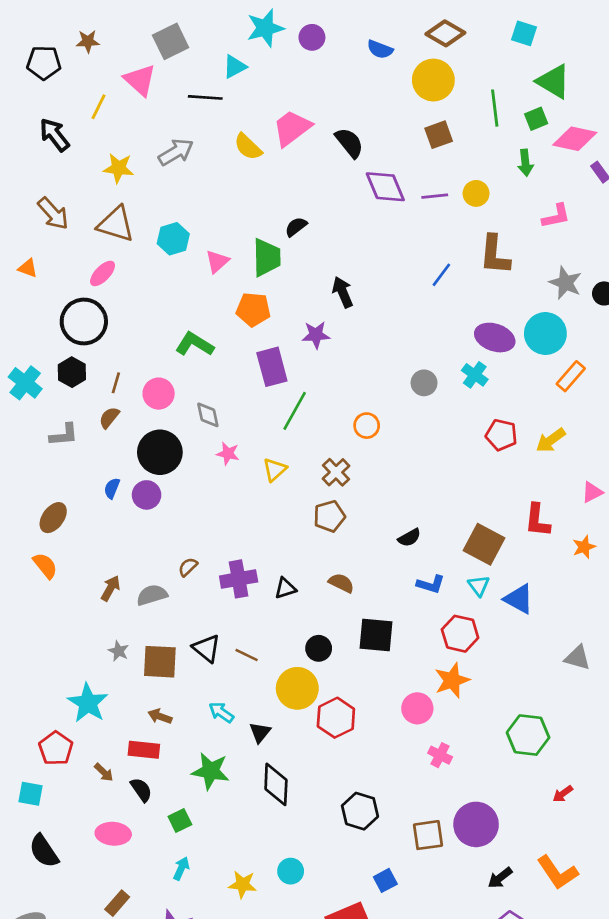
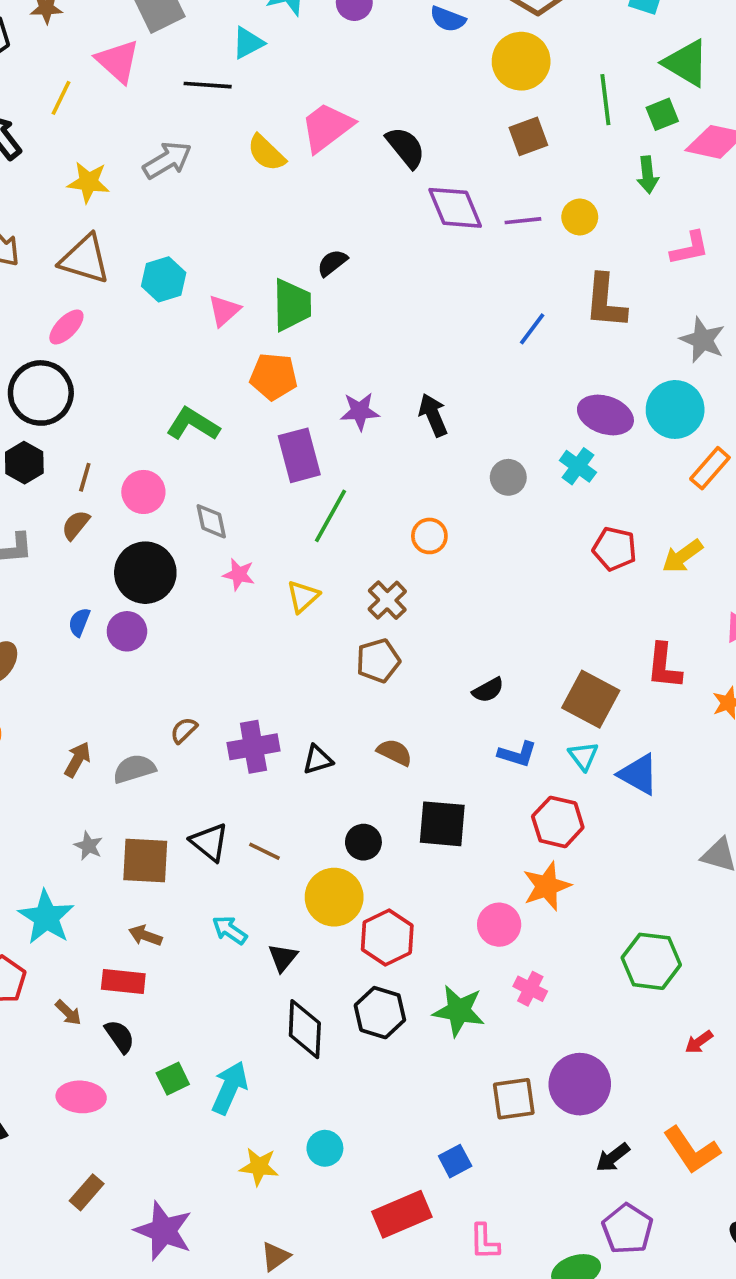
black arrow: (343, 292) -> (433, 415), moved
green star: (211, 771) -> (459, 1011), moved
black hexagon: (360, 811) -> (380, 1013), moved
cyan arrow: (181, 868) -> (230, 1088), moved, size x1.6

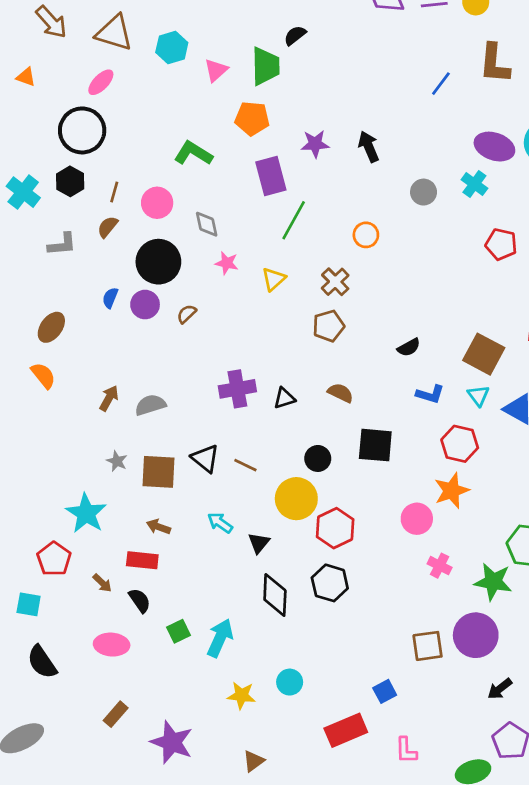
brown semicircle: (184, 730) -> (187, 314), moved
green star: (459, 1011) -> (493, 582), moved

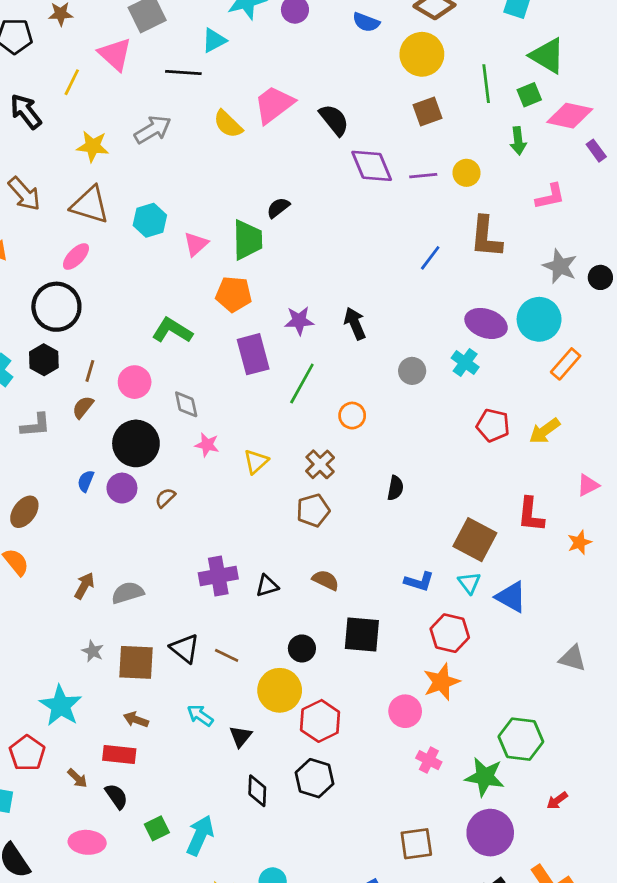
green line: (294, 220) -> (302, 383), moved
black semicircle: (409, 347) -> (395, 488), moved, turned -50
black diamond: (275, 595) -> (257, 791), size x0.7
purple circle: (476, 635) -> (490, 833), moved

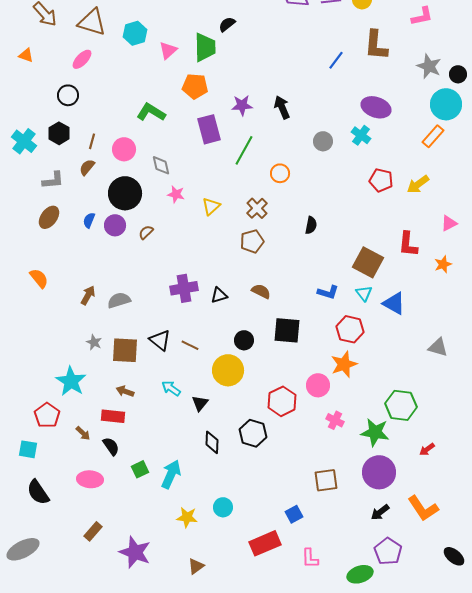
black circle: (56, 307) -> (68, 95), size x0.6
cyan circle: (539, 319) -> (446, 104), moved
brown ellipse: (24, 512) -> (49, 217), moved
red hexagon: (320, 721) -> (282, 401), moved

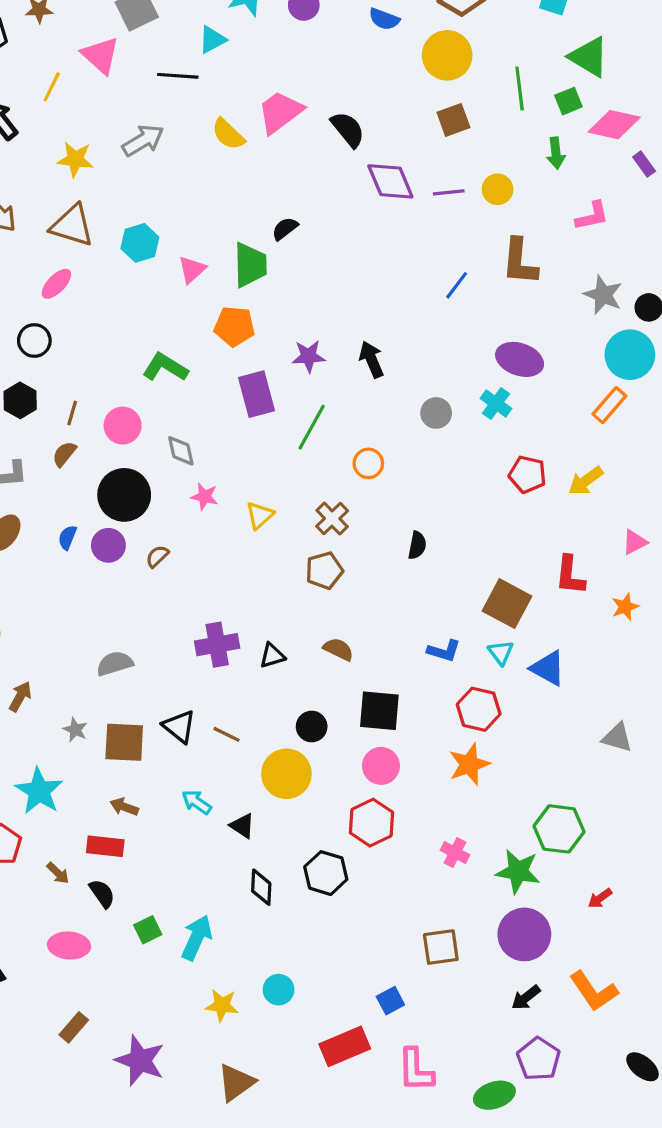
brown arrow: (88, 295) -> (20, 697), moved
pink circle: (318, 385) -> (381, 766), moved
black triangle: (200, 403) -> (242, 826), turned -36
pink L-shape: (310, 558) -> (416, 1070), size x1.4
brown triangle: (196, 566) -> (236, 1083), size x1.5

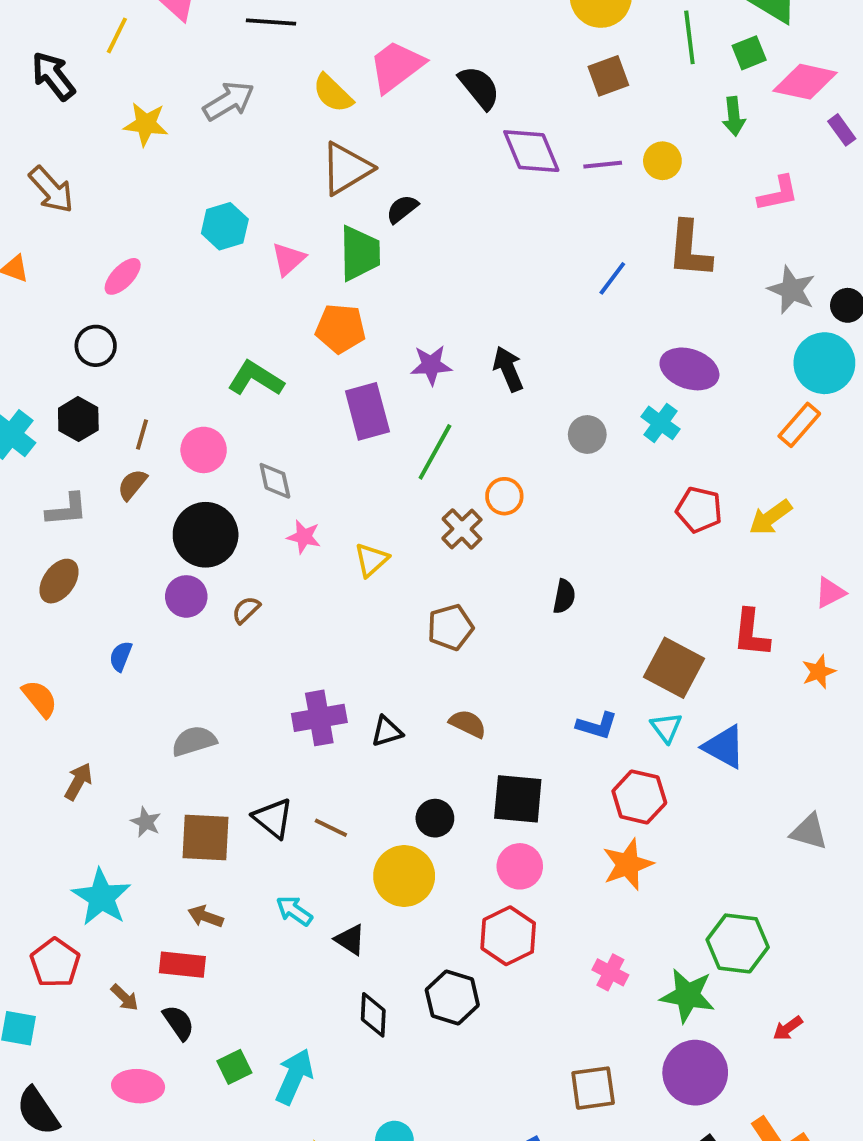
brown triangle: (72, 225) -> (346, 168), moved, turned -48
brown cross: (332, 519) -> (462, 529), moved
blue semicircle: (67, 537) -> (121, 656), moved

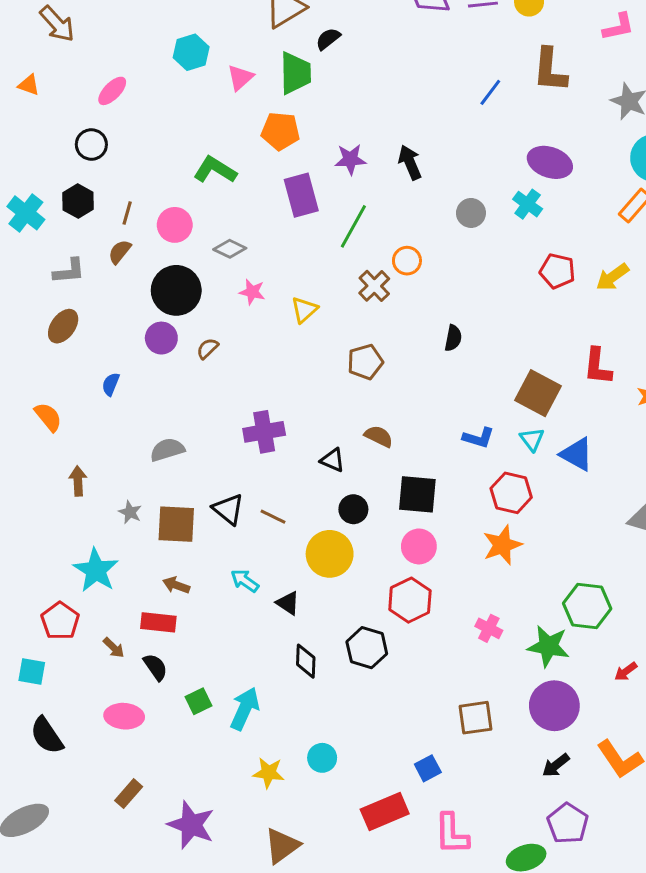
gray diamond: (275, 481) -> (230, 249), turned -52
black triangle: (387, 731) -> (333, 460), moved, turned 40
brown arrow: (78, 782) -> (78, 481), turned -32

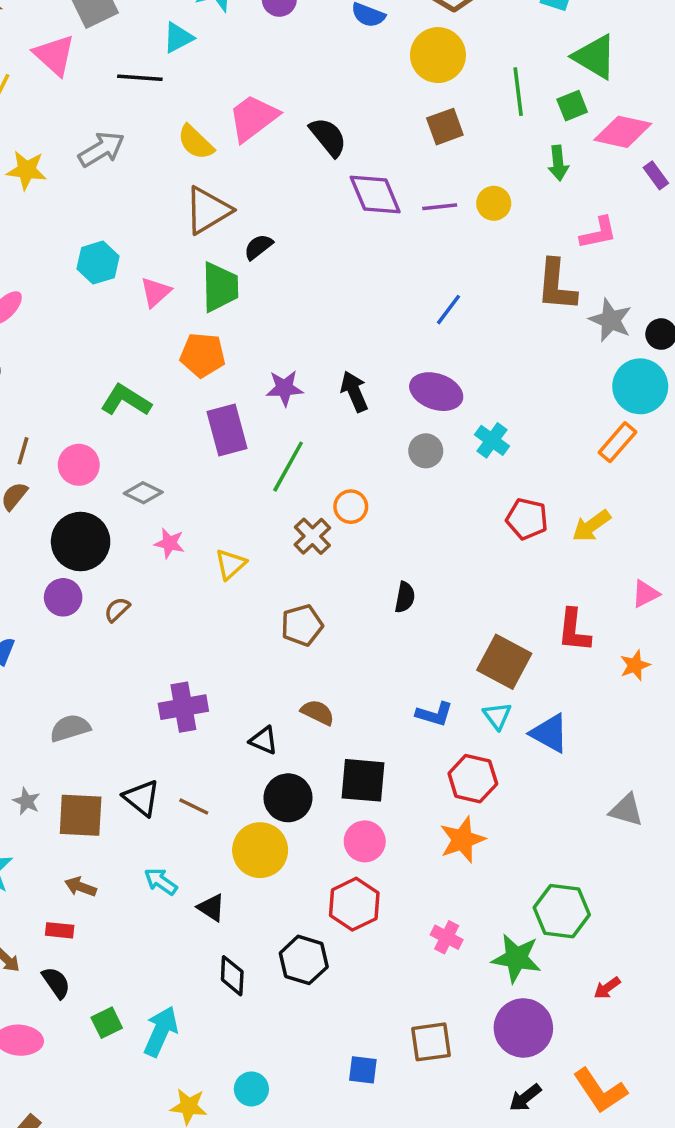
brown L-shape: (550, 70) -> (557, 285), moved
purple ellipse: (550, 162) -> (436, 392), moved
black circle: (353, 509) -> (288, 798), size x1.4
red rectangle: (158, 622) -> (60, 930), size x0.7
blue square: (428, 768) -> (363, 1070), moved, turned 35

